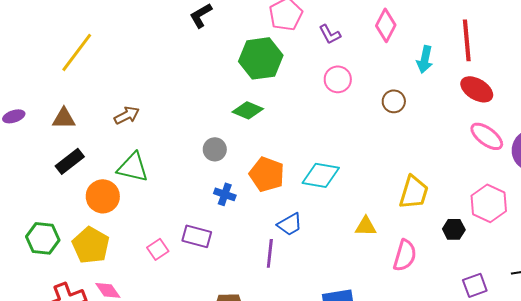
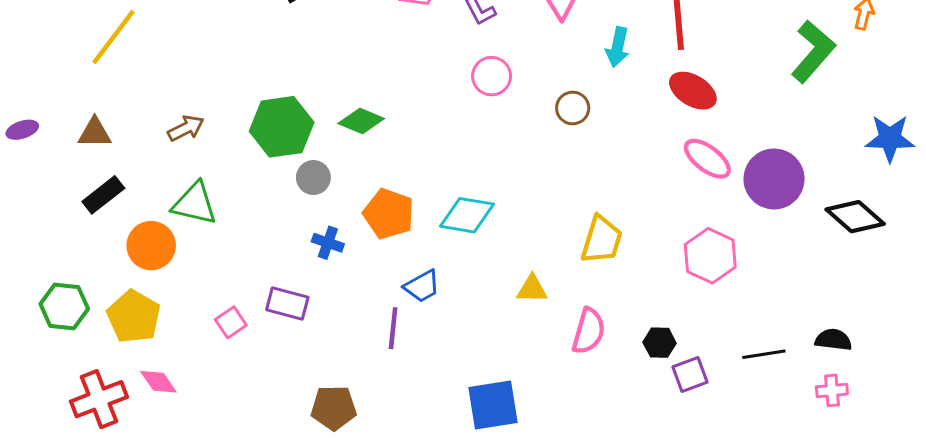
green hexagon: (261, 58) -> (282, 127), moved
black hexagon: (454, 229) -> (660, 343), moved

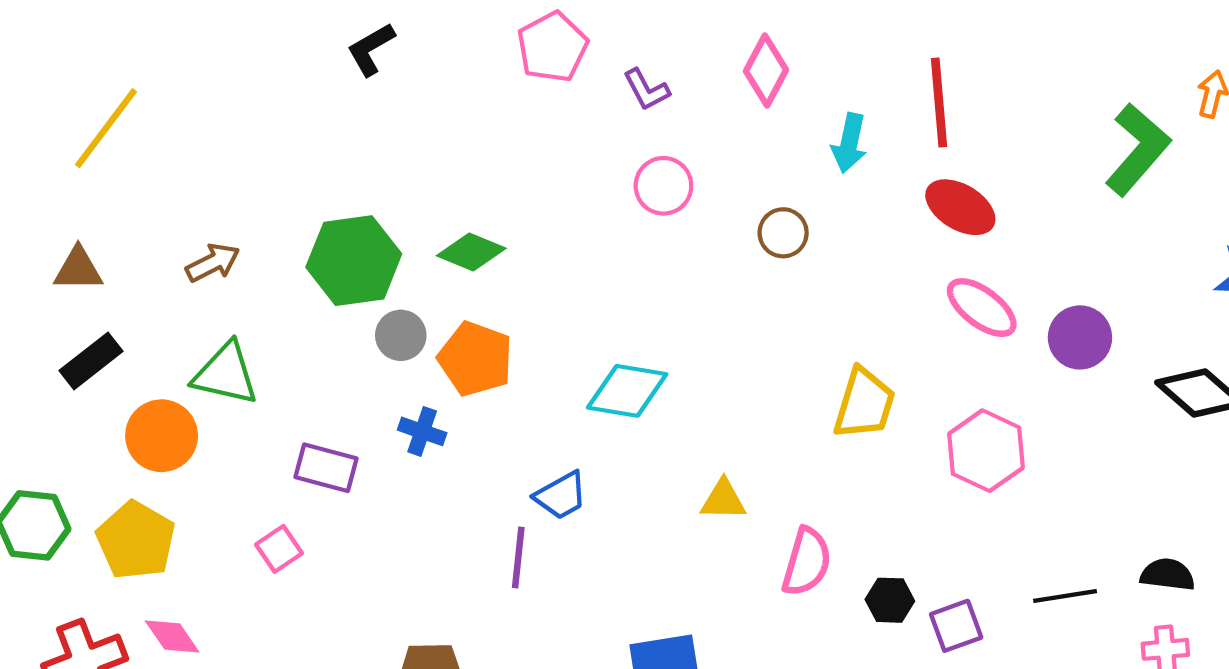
purple circle: (774, 179) -> (1080, 337), size x0.7
orange pentagon: (389, 214) -> (476, 359), moved
yellow trapezoid: (602, 240) -> (864, 404), moved
purple rectangle: (287, 304) -> (326, 468), moved
black hexagon: (660, 343) -> (890, 600), moved

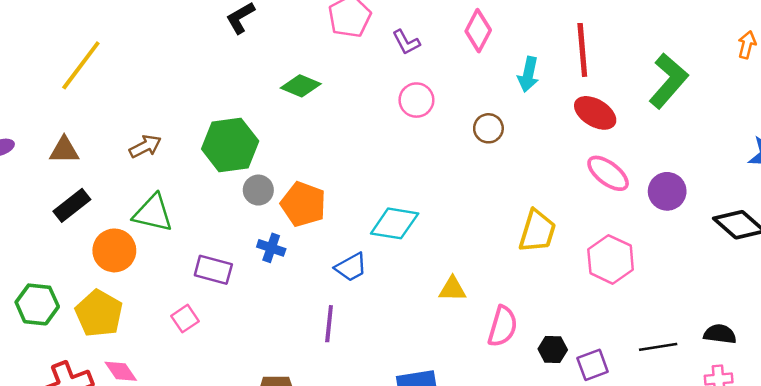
green L-shape: (1138, 150) -> (668, 81), moved
green diamond: (471, 252) -> (301, 86), moved
blue trapezoid: (561, 496) -> (351, 267), moved

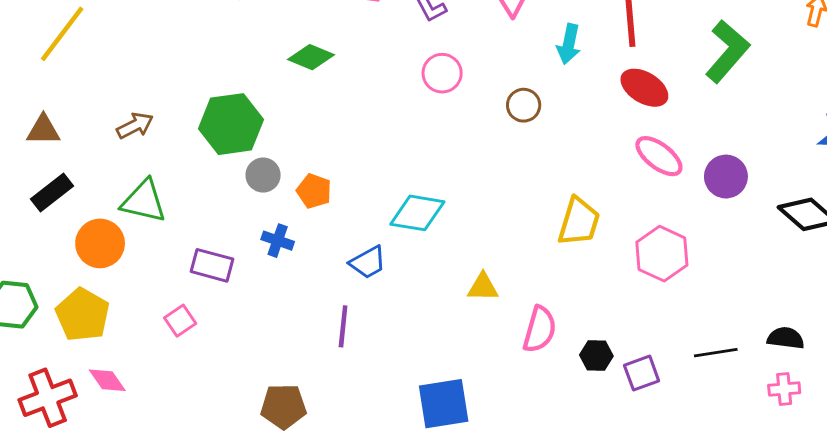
orange pentagon: (303, 204) -> (314, 191), size x0.7

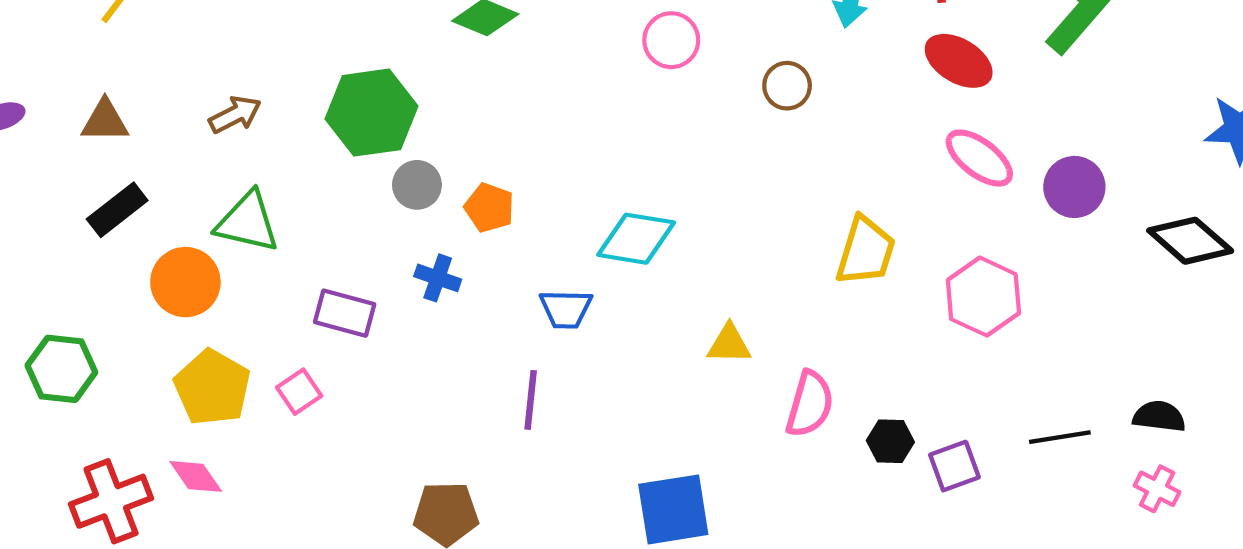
blue trapezoid: (368, 262) -> (566, 309), turned 30
yellow pentagon: (83, 315) -> (212, 387), moved
pink cross: (784, 389) -> (1157, 489), turned 32

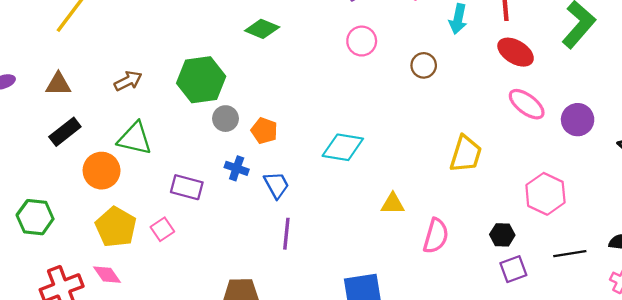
pink hexagon: (983, 297) -> (545, 194), moved
blue trapezoid: (566, 309) -> (276, 185), moved, turned -120
black hexagon: (890, 441) -> (502, 235), moved

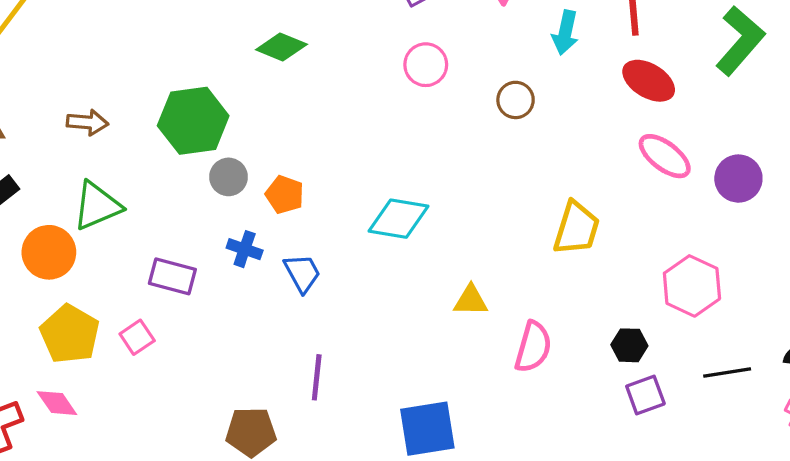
brown arrow: (128, 81) -> (87, 122), turned 32
green triangle: (135, 138) -> (97, 206), turned -36
purple line: (286, 234) -> (317, 377), moved

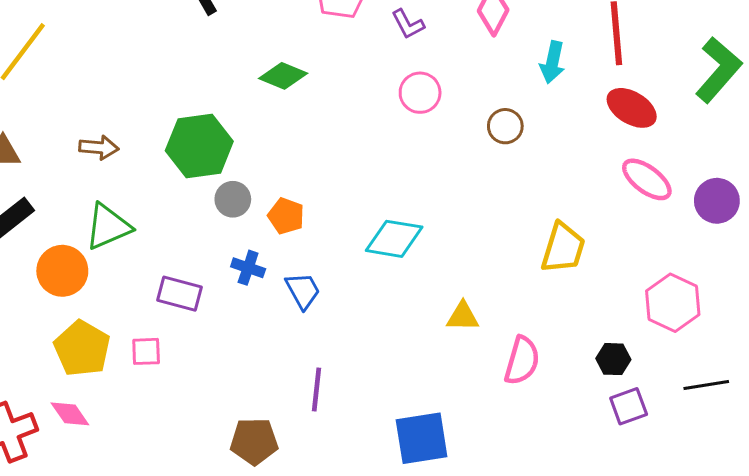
pink square: (137, 337) -> (146, 351), turned 32

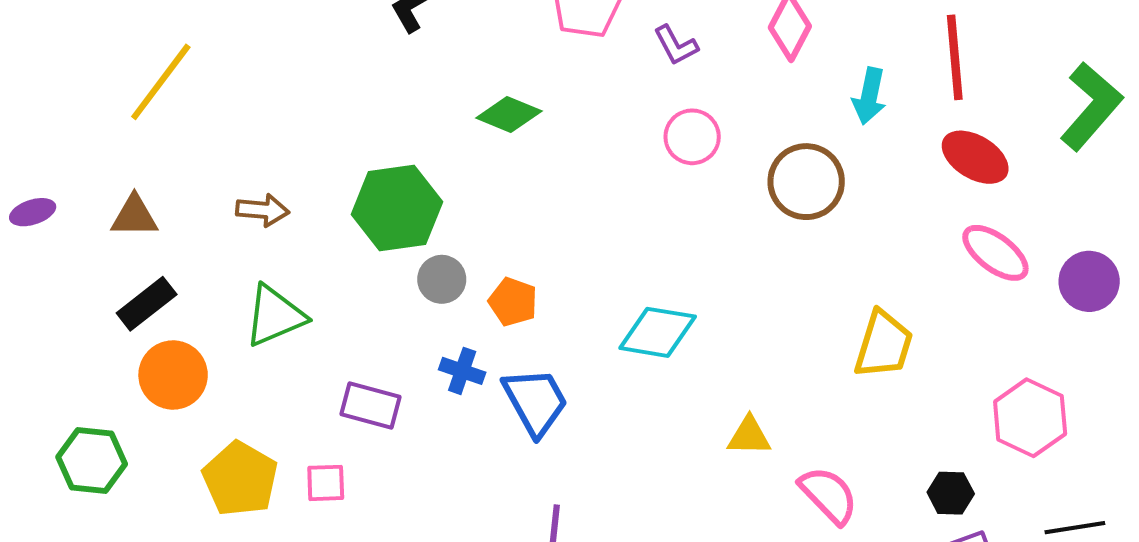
brown circle: (505, 126) -> (806, 182), size x1.6
orange circle: (62, 271) -> (173, 375), moved
blue trapezoid: (303, 291) -> (535, 401), size x1.4
pink semicircle: (522, 361) -> (829, 495), turned -60

